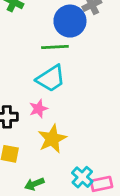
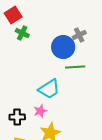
green line: (55, 47) -> (75, 67), moved

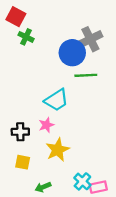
red square: (13, 15) -> (16, 17), turned -30
gray cross: (79, 35) -> (90, 39), size x1.5

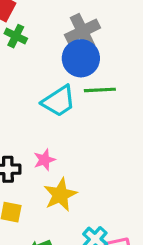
gray cross: (90, 39) -> (82, 31), moved
cyan trapezoid: (56, 100) -> (59, 101), moved

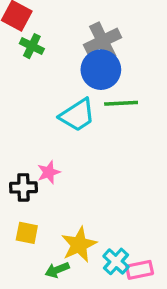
pink star: (44, 160) -> (49, 172), moved
yellow star: (60, 195) -> (79, 245), moved

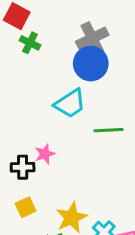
green line: (121, 103) -> (109, 130), moved
yellow square: (27, 233) -> (26, 207), turned -36

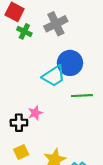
gray cross: (92, 38) -> (56, 24), moved
blue circle: (91, 64) -> (70, 63), moved

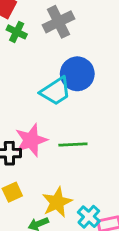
green line: (82, 96) -> (73, 145), moved
pink star: (35, 113) -> (31, 140), size x1.6

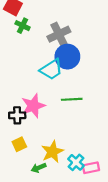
gray cross: (59, 22) -> (59, 34), moved
green line: (73, 145) -> (72, 99), moved

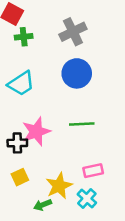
green cross: (23, 26) -> (24, 37), turned -32
gray cross: (59, 34) -> (73, 32), moved
cyan trapezoid: (51, 69) -> (21, 84), moved
pink rectangle: (91, 168) -> (93, 171), moved

